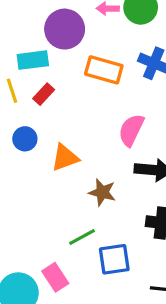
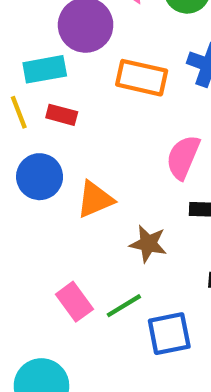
red rectangle: (44, 94) -> (62, 115), turned 65
blue circle: (25, 139) -> (40, 177), size x1.4
pink rectangle: (55, 277) -> (74, 302), moved

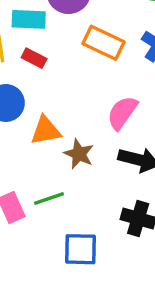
brown star: (148, 244) -> (79, 154), moved
green line: (124, 306) -> (49, 198), moved

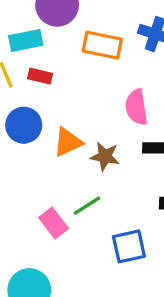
pink semicircle: (122, 113) -> (136, 107), turned -30

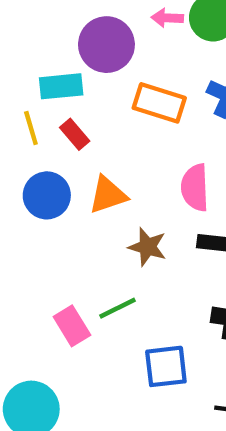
red rectangle: (40, 76) -> (75, 134), turned 30
orange triangle: (68, 142) -> (108, 195), moved

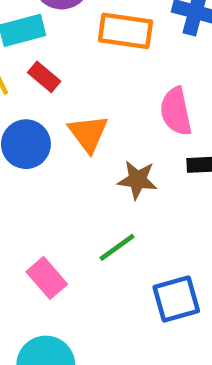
orange triangle: (108, 195) -> (88, 133), turned -39
pink rectangle: (72, 326) -> (47, 278), moved

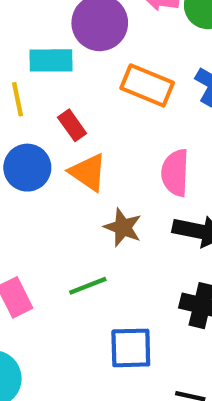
red rectangle: (44, 77) -> (72, 125), moved
orange triangle: (88, 133) -> (88, 172), turned -33

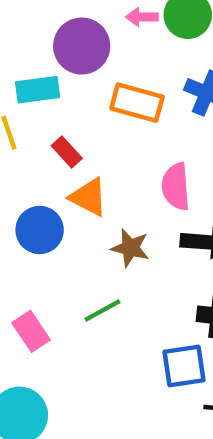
blue circle: (27, 168) -> (40, 230), moved
blue square: (131, 348) -> (184, 366), moved

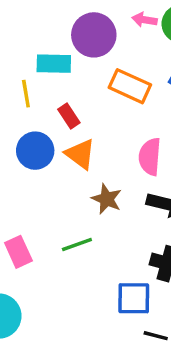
blue circle: (40, 230) -> (35, 151), moved

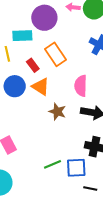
orange rectangle: (130, 86) -> (55, 54), moved, turned 35
green line: (77, 245) -> (52, 164), moved

